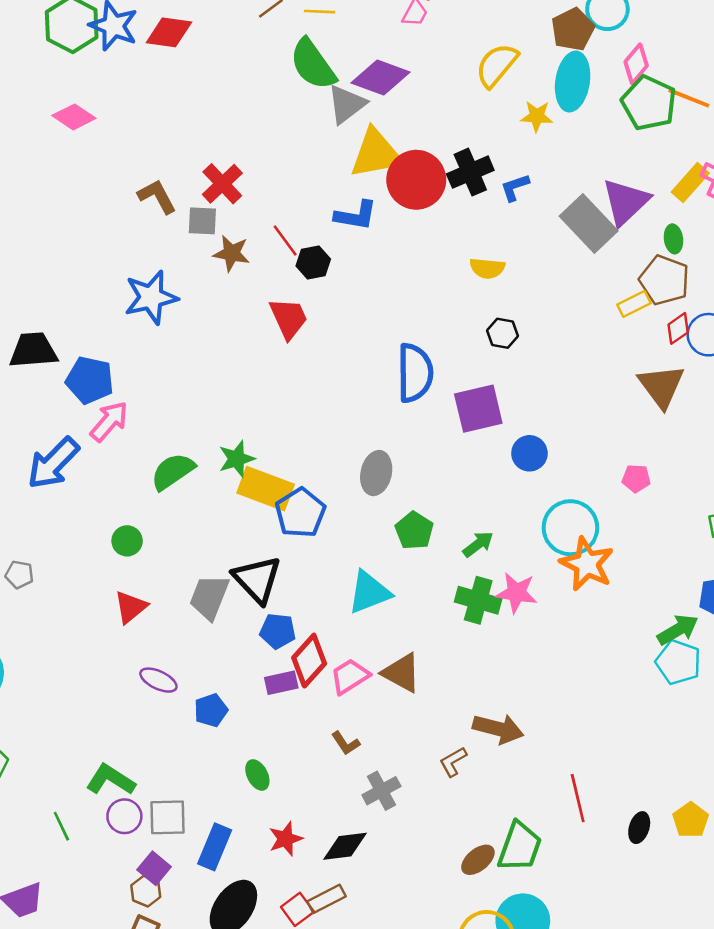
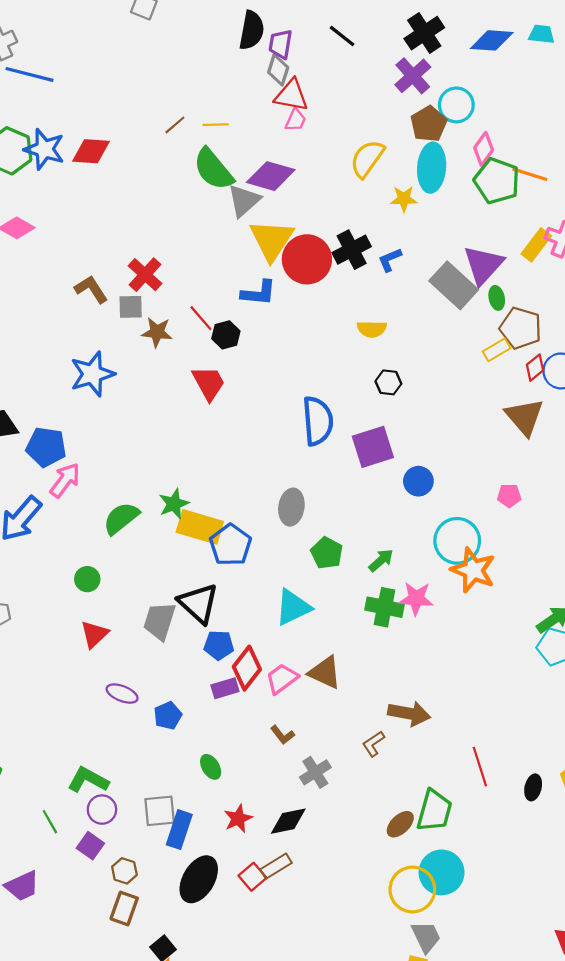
yellow triangle: (376, 154) -> (272, 240), turned -42
green ellipse: (673, 239) -> (497, 298), moved
gray square: (168, 817) -> (160, 811), moved
purple square: (154, 868) -> (90, 846), moved

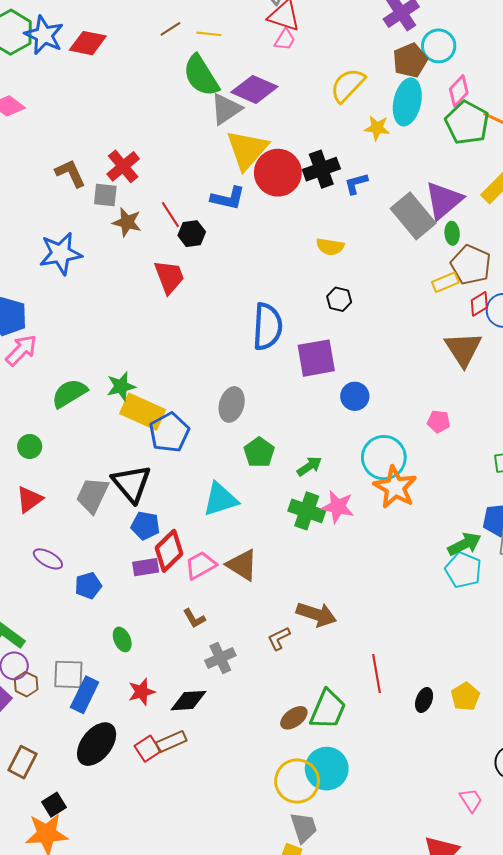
brown hexagon: (124, 871) -> (26, 684), moved

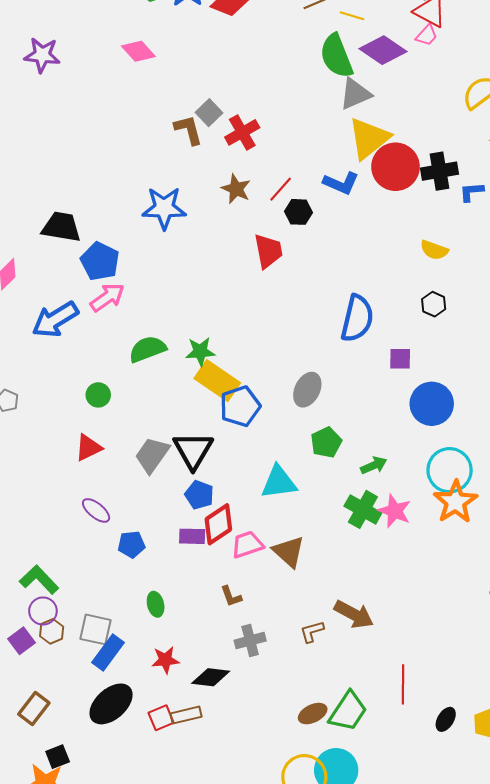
purple diamond: (254, 89) -> (383, 50), moved
gray square: (105, 195) -> (209, 113), moved, turned 30
red line: (170, 215) -> (281, 189), turned 64
purple square: (316, 358) -> (400, 359), size x0.6
blue circle: (355, 396) -> (432, 404), size x1.5

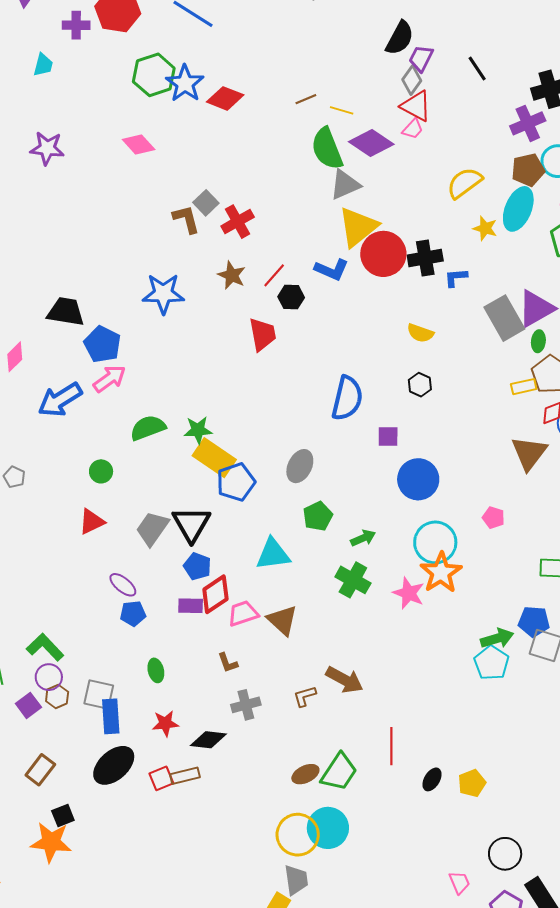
purple ellipse: (96, 510) -> (123, 585), moved
pink star: (395, 511) -> (409, 593), moved
blue rectangle: (108, 653) -> (111, 716), turned -40

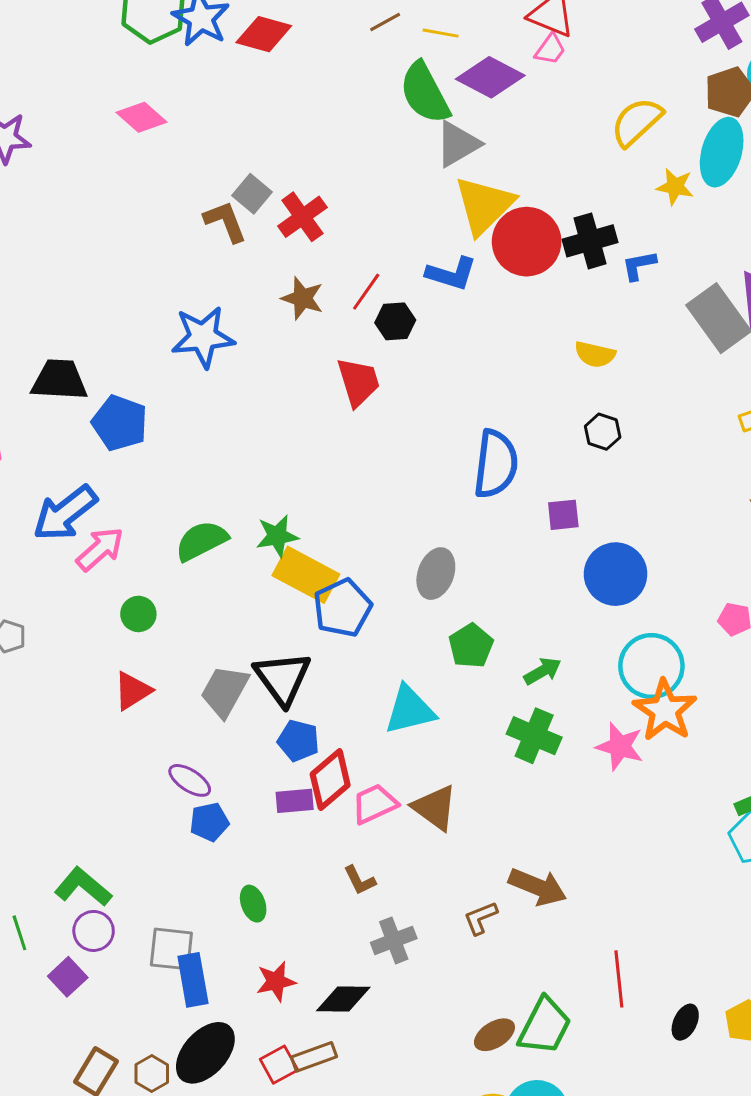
pink arrow: (109, 379) -> (100, 549), moved
brown hexagon: (57, 696) -> (152, 1074), moved

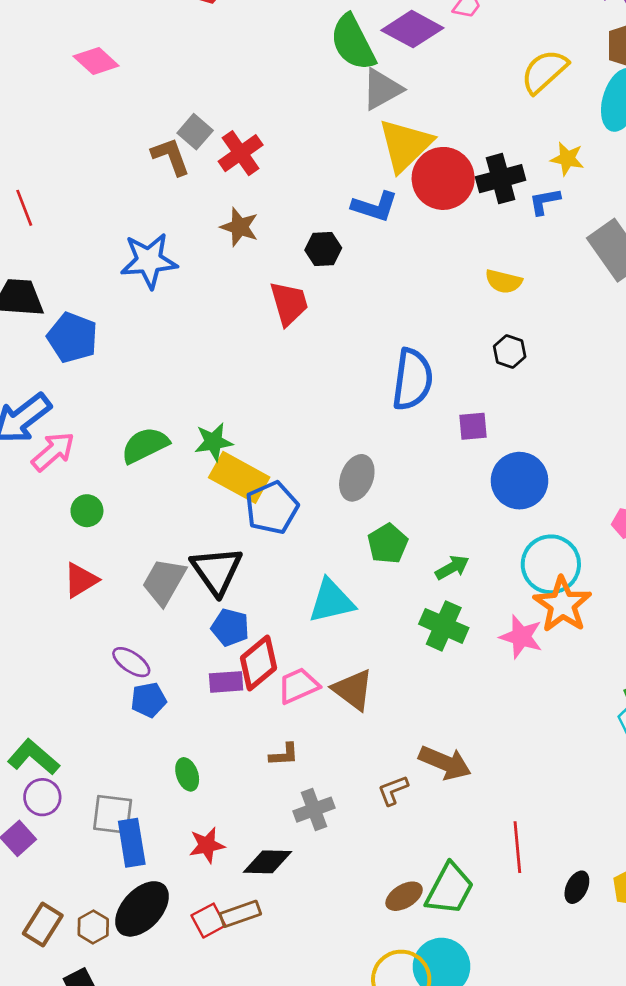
yellow star: (675, 187) -> (567, 159), moved
red line: (366, 292) -> (24, 208), moved, turned -57
brown L-shape: (360, 880) -> (284, 755), turned -68

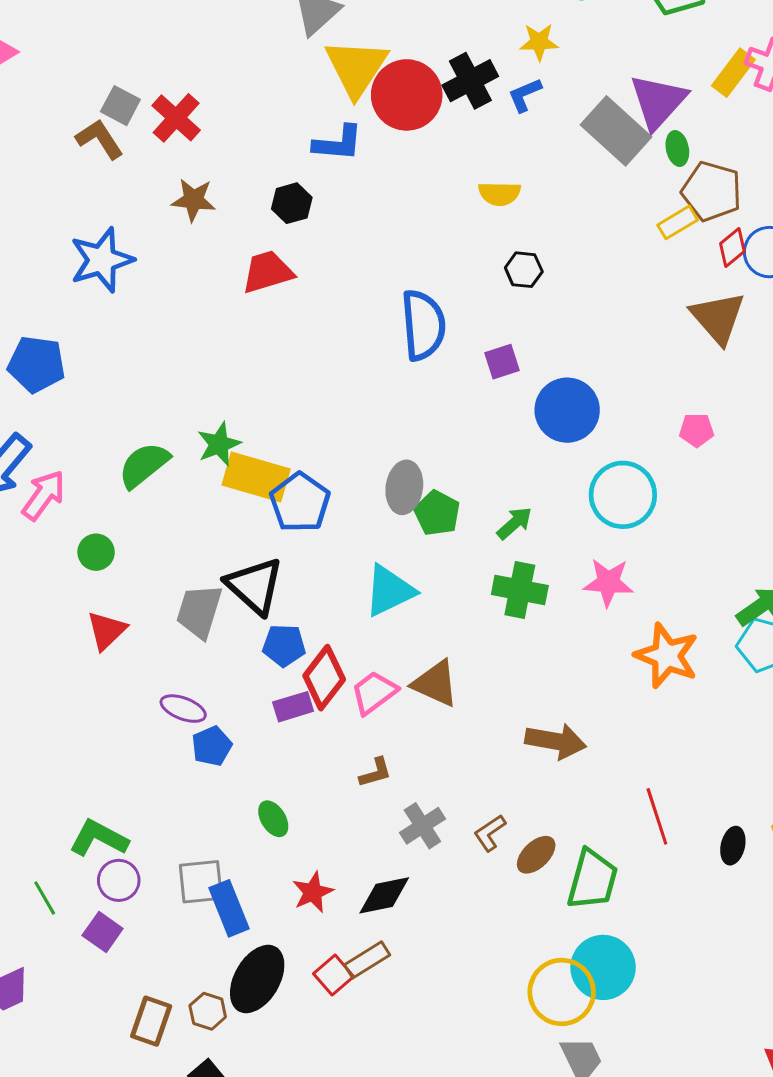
red trapezoid: (289, 303) -> (268, 272), turned -78
gray ellipse: (357, 478) -> (404, 487), moved
orange star: (562, 605) -> (667, 656), moved
brown L-shape: (393, 790) -> (490, 833), moved
brown ellipse: (404, 896) -> (536, 855), moved

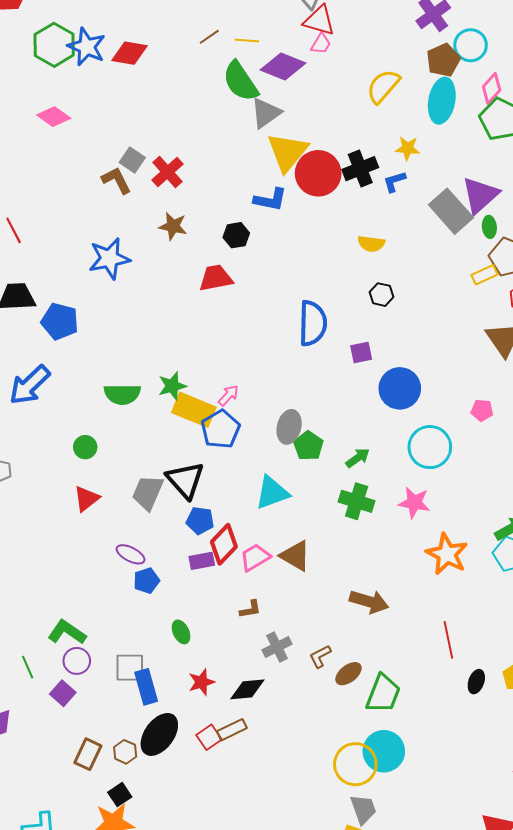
green semicircle: (144, 465) -> (122, 394), turned -147
pink arrow: (44, 495) -> (228, 395), moved, size x0.7
red line: (657, 816) -> (448, 640), moved

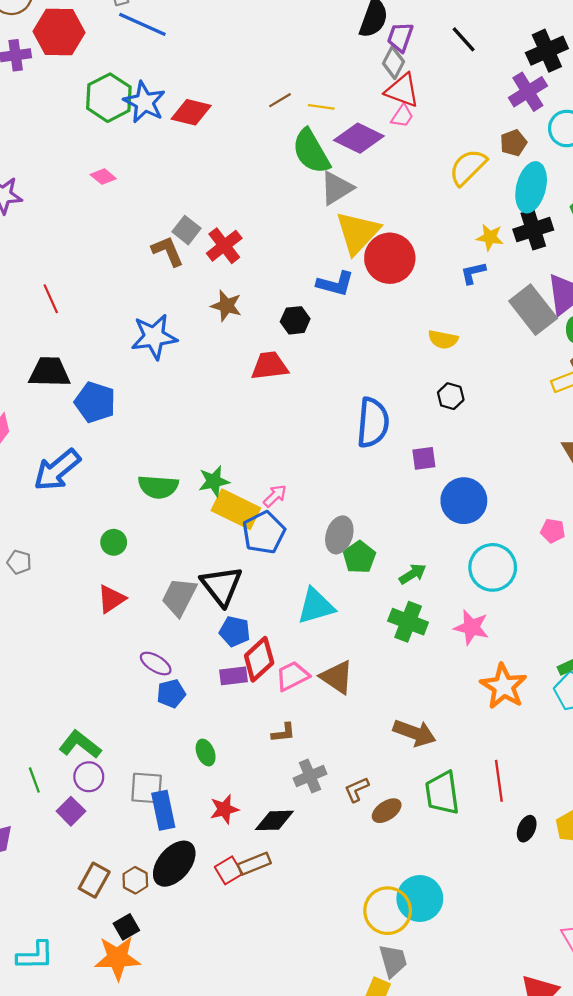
brown pentagon: (443, 60) -> (513, 143), moved, size x0.7
pink diamond: (54, 117) -> (103, 177), size x0.7
black cross: (360, 169) -> (533, 230), moved
green trapezoid: (383, 694) -> (442, 793), moved, turned 147

